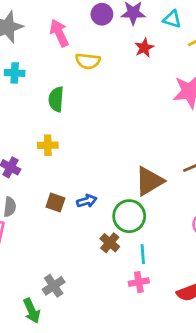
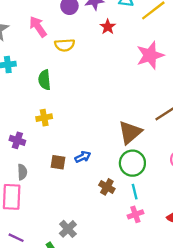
green circle: (129, 216) -> (132, 163), moved

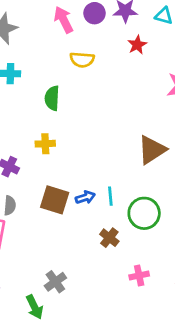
pink arrow: (38, 27) -> (64, 20), moved
brown triangle: (130, 132) -> (152, 150), moved
brown square: (58, 162) -> (55, 200), size x1.5
cyan line: (135, 192) -> (110, 196), moved

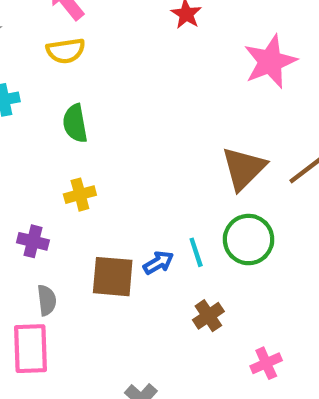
yellow semicircle: (82, 60) -> (66, 51), moved
green circle: (144, 213) -> (249, 240), moved
brown cross: (109, 238) -> (208, 316), turned 30

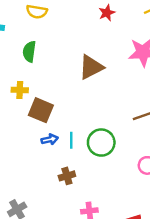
brown triangle: (244, 168) -> (91, 67), moved
brown square: (113, 277) -> (41, 110), moved

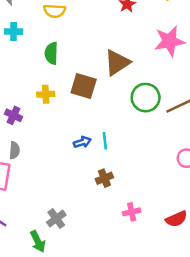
brown square: (41, 110) -> (84, 86), moved
green circle: (101, 143) -> (146, 98), moved

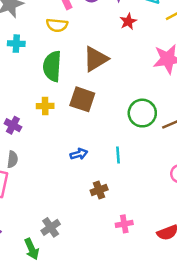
green semicircle: (51, 53) -> (52, 66), size x1.4
brown triangle: (117, 63) -> (96, 59), moved
cyan line: (105, 141) -> (118, 155), moved

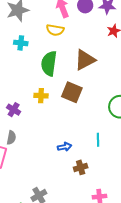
blue arrow: (79, 154) -> (65, 147), moved

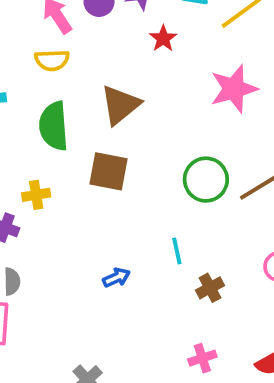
yellow cross: (41, 96) -> (36, 195), moved
brown cross: (81, 167) -> (210, 288), moved

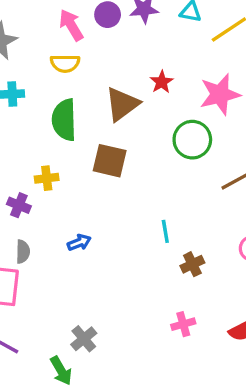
red star: (163, 38) -> (162, 82), moved
green circle: (206, 180) -> (192, 140), moved
blue arrow: (116, 278) -> (79, 243), moved

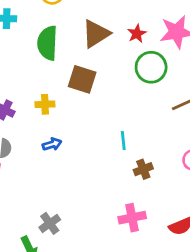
red star: (162, 82) -> (137, 34), moved
yellow cross: (47, 178) -> (45, 104), moved
pink cross: (183, 324) -> (132, 218), size x1.4

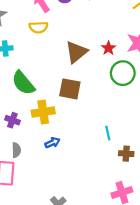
green semicircle: (47, 43) -> (23, 83), moved, turned -36
yellow cross: (45, 104) -> (43, 112), size x1.5
brown cross: (143, 169) -> (126, 154), turned 32

